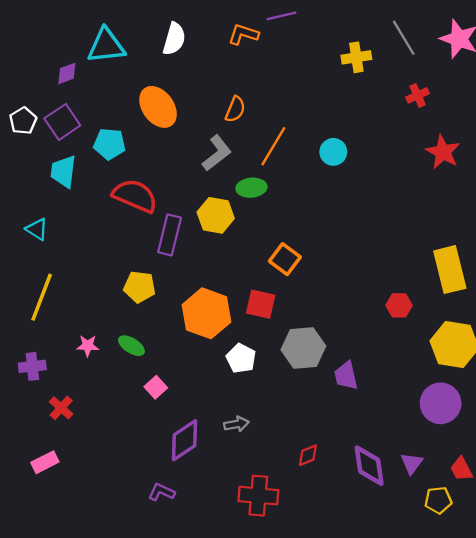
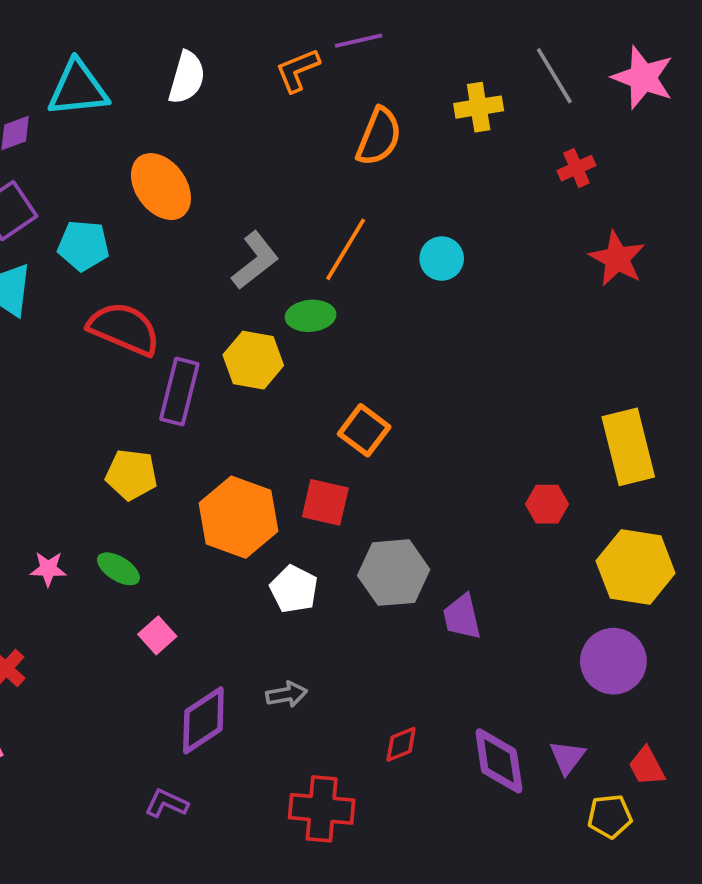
orange L-shape: (243, 34) -> (298, 70), turned -40
orange semicircle: (235, 109) -> (379, 137), moved, size x1.4

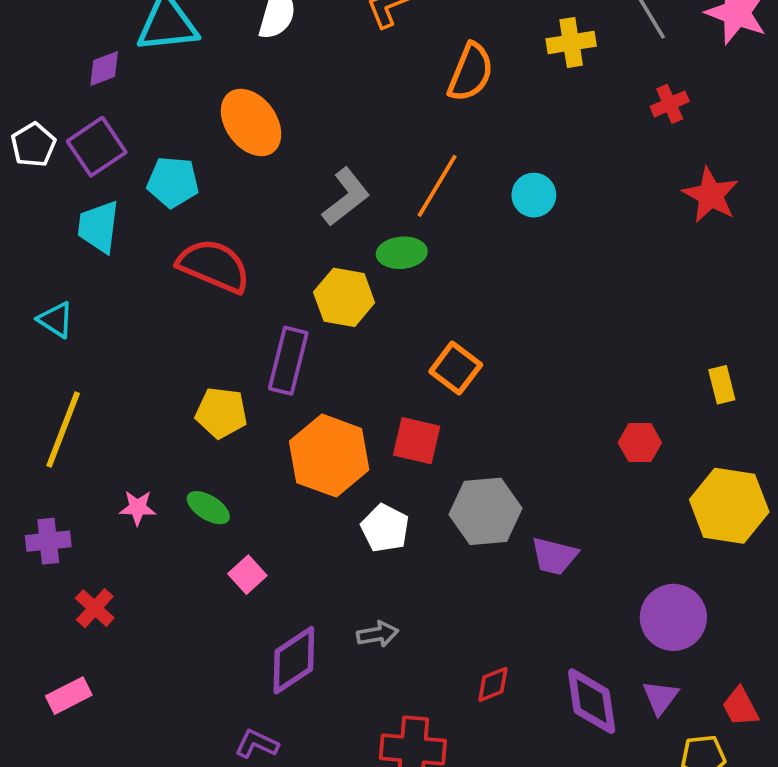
purple rectangle: (179, 392) -> (288, 361), moved
yellow rectangle: (628, 447) -> (722, 385), size x0.5
purple trapezoid: (462, 617) -> (554, 556), turned -63
purple circle: (613, 661) -> (673, 617), moved

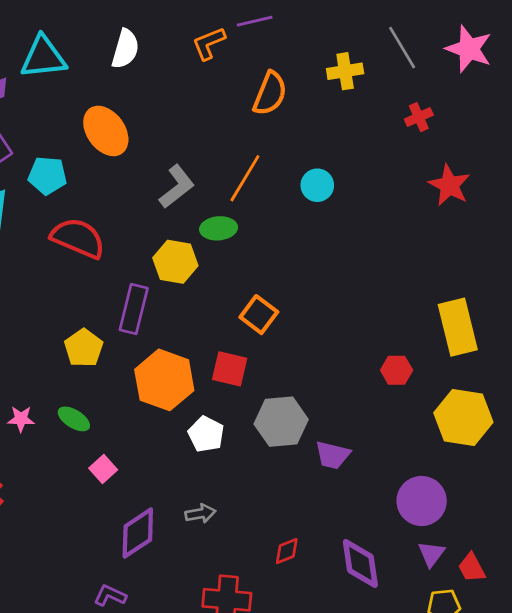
yellow rectangle: (722, 385) -> (458, 327), size x2.0
yellow pentagon: (221, 413) -> (84, 348), turned 30
purple triangle: (660, 697) -> (431, 554), moved

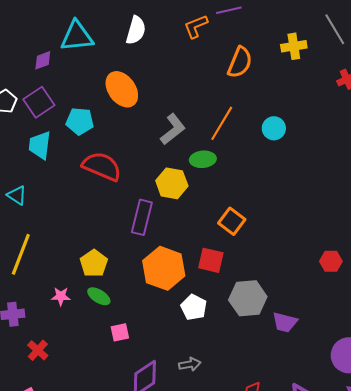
yellow pentagon: (84, 348) -> (94, 263), moved
pink square: (103, 469) -> (120, 332), turned 30

